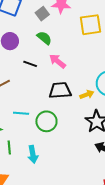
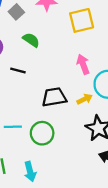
gray square: (42, 14) -> (16, 12), moved
pink arrow: (57, 61) -> (83, 64), moved, turned 36

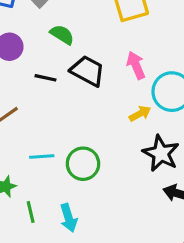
black trapezoid: (54, 97) -> (88, 71), moved, turned 40

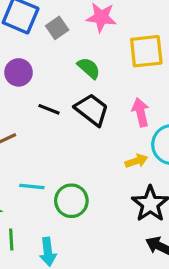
green semicircle: (62, 35) -> (89, 68), moved

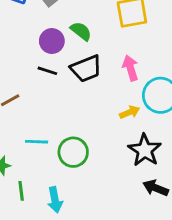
purple circle: (19, 72) -> (52, 41), moved
black trapezoid: (92, 110) -> (86, 69), turned 124

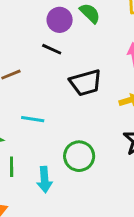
black trapezoid: (86, 69) -> (86, 83), moved
green circle: (73, 152) -> (79, 156), moved

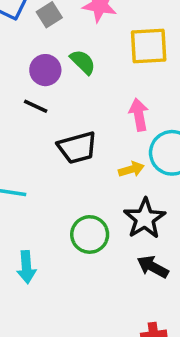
green circle: (79, 156) -> (90, 234), moved

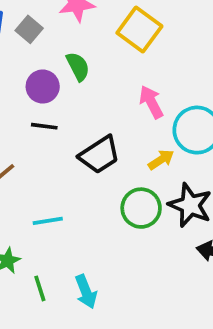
yellow square: (149, 46) -> (139, 30), turned -33
green semicircle: (83, 62) -> (78, 66), turned 36
green circle: (90, 234) -> (141, 208), moved

